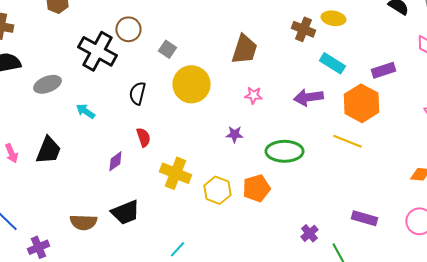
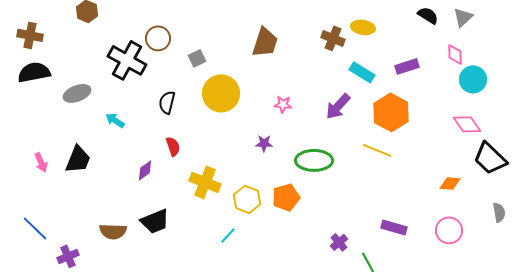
gray square: (167, 49) -> (197, 58), turned 30
brown trapezoid: (244, 49) -> (265, 42), moved
purple rectangle: (383, 70) -> (407, 66), moved
purple arrow: (308, 97) -> (338, 106), turned -40
cyan line: (177, 249) -> (228, 235), moved

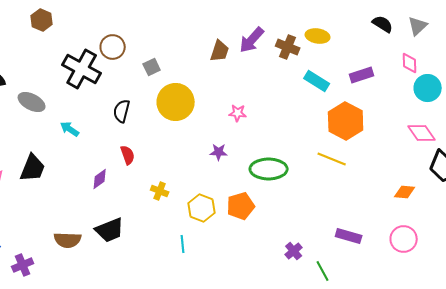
brown trapezoid: (265, 42) -> (220, 51), size x0.7
gray ellipse: (77, 93) -> (32, 102), turned 48
purple arrow: (338, 106) -> (252, 40), moved
yellow cross: (205, 182) -> (160, 191), size x0.6
cyan line: (228, 235) -> (183, 244), turned -48

